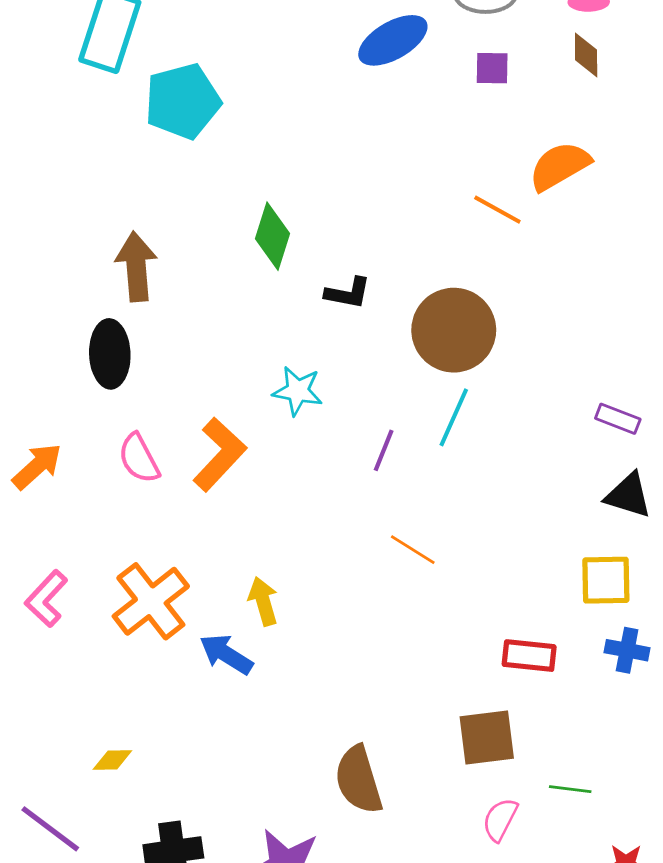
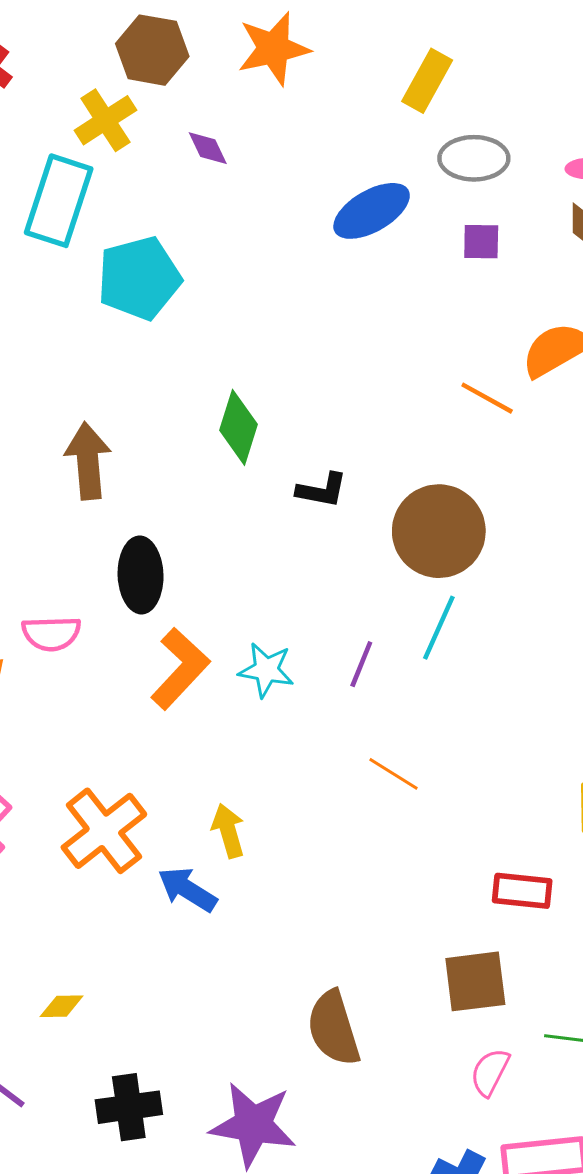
black ellipse: (110, 354) -> (141, 575), moved
cyan star: (298, 391) -> (266, 670), moved
pink semicircle: (139, 458) -> (51, 633), moved, turned -64

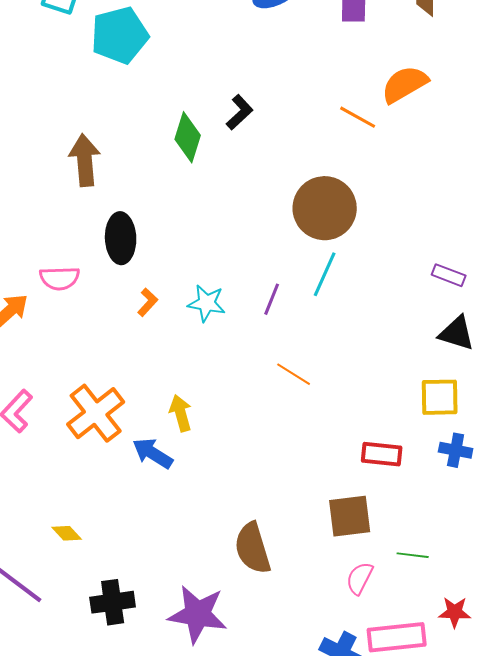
black L-shape: (322, 490) -> (240, 112), moved, turned -54
orange L-shape: (180, 669) -> (148, 302), size x0.5
yellow diamond: (62, 1006) -> (67, 533), turned 48

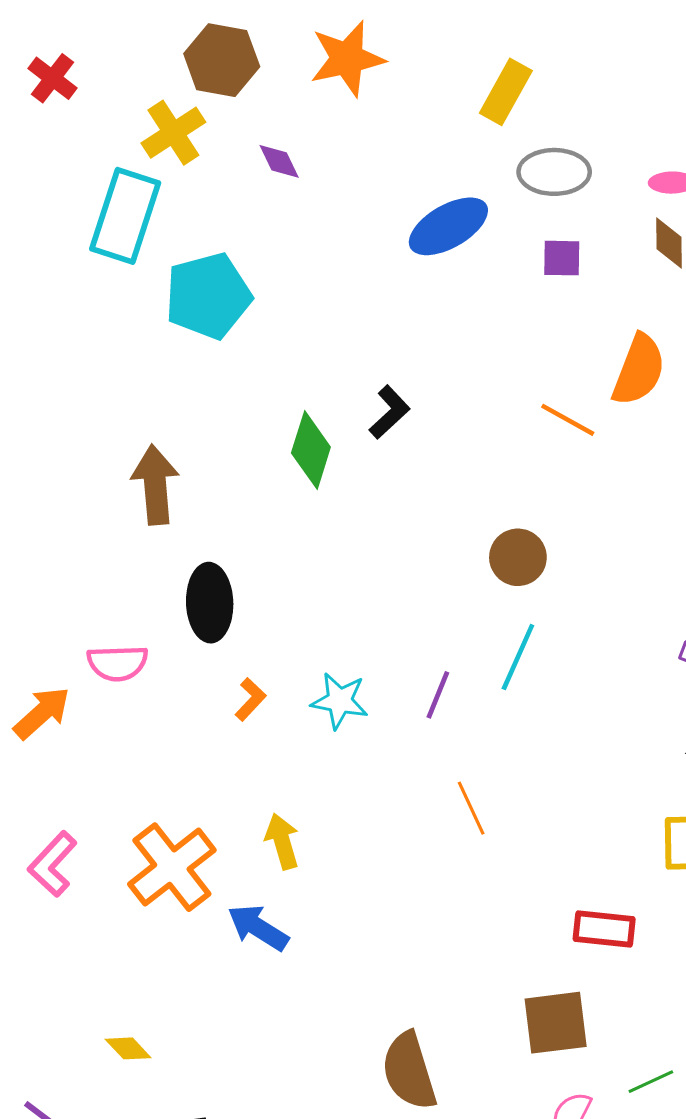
orange semicircle: (405, 84) -> (639, 370), turned 141
brown circle: (325, 208) -> (518, 557), size x0.6
orange line: (294, 374) -> (471, 808), turned 33
yellow arrow: (181, 413) -> (282, 841), moved
green line: (413, 555) -> (651, 1082), turned -32

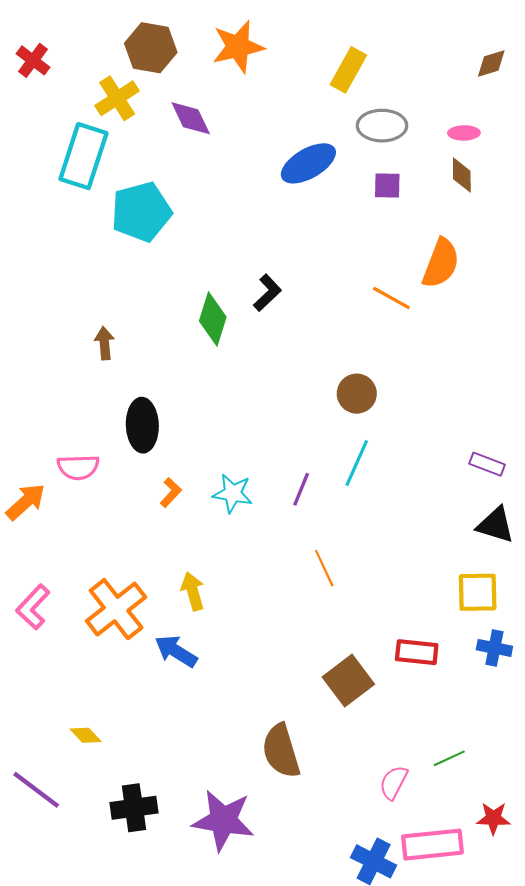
purple diamond: (279, 161) -> (191, 118), size x1.4
brown arrow: (155, 485) -> (104, 343), size x0.6
brown square: (556, 1023) -> (348, 681), moved, turned -30

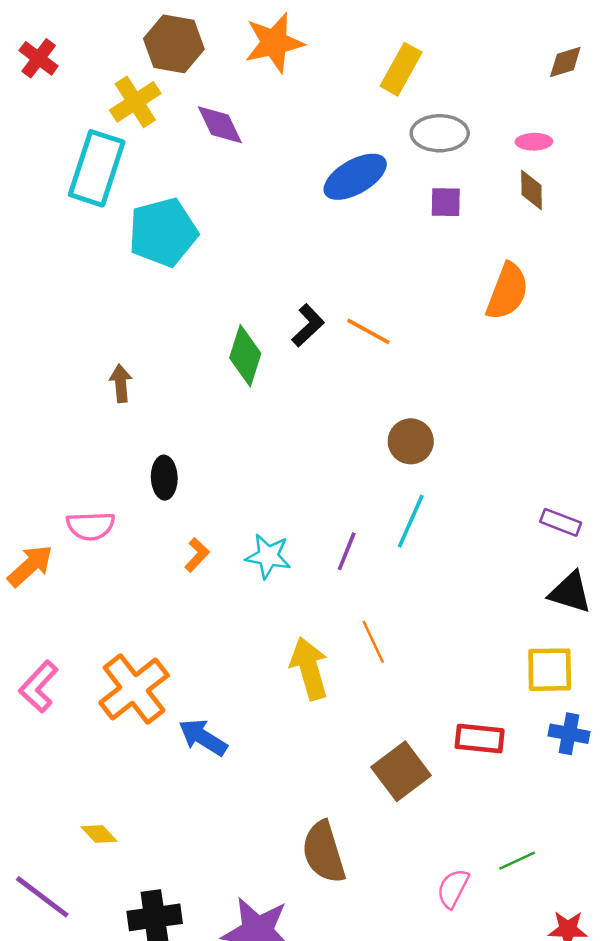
orange line: (391, 298) -> (368, 331), moved
black ellipse: (142, 425) -> (164, 478), size x0.7
yellow arrow: (193, 591) -> (309, 668), moved, size x1.4

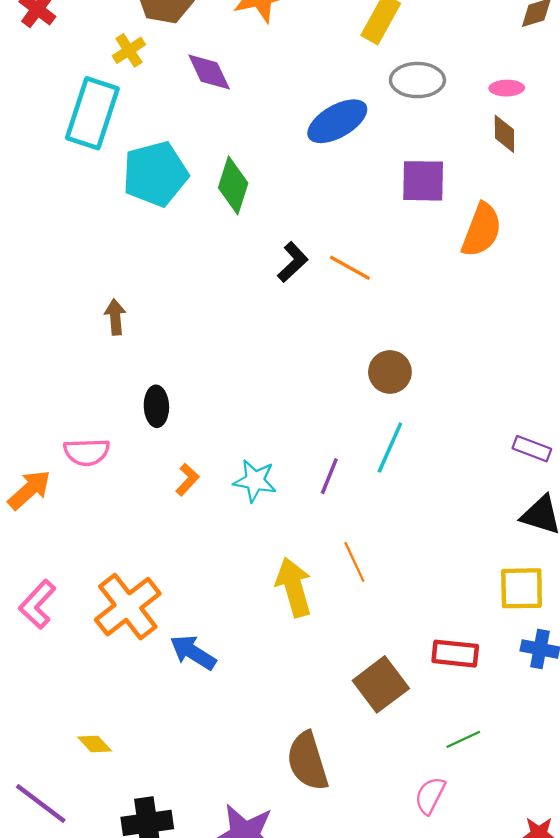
yellow cross: (135, 102) -> (129, 50), size x0.7
purple square: (446, 202) -> (423, 181), moved, size x1.5
green diamond: (245, 356) -> (233, 185), moved
green line: (517, 861) -> (463, 739), moved

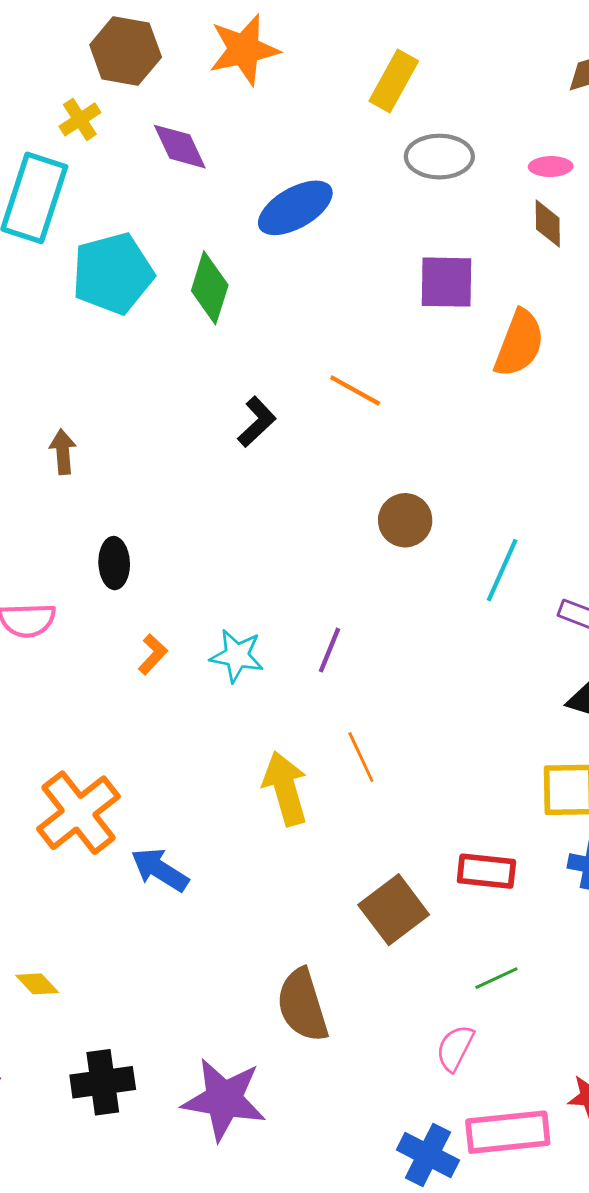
blue ellipse: (337, 121) -> (295, 208), moved
black L-shape: (293, 262) -> (257, 422), moved
cyan line: (390, 448) -> (502, 570), moved

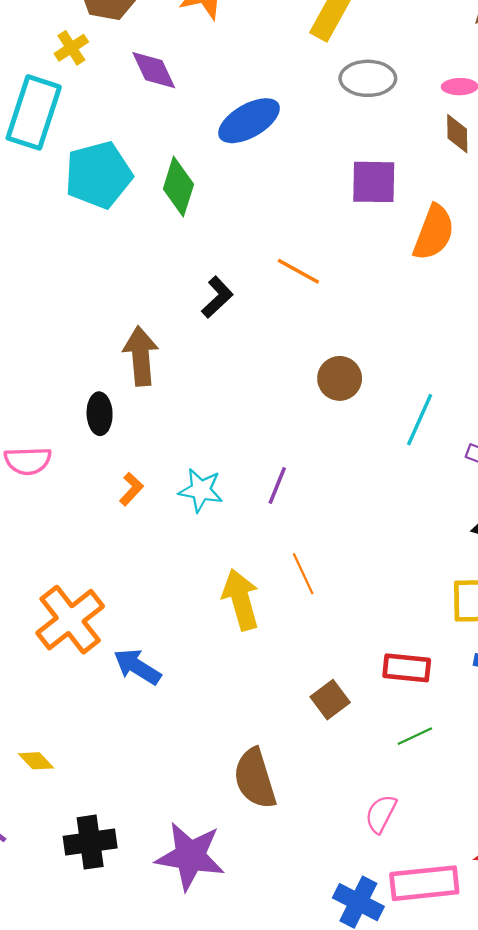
brown arrow: (63, 452) -> (141, 356), moved, size x1.6
brown square: (394, 910) -> (330, 700), size x0.7
green line: (496, 978) -> (415, 736), moved

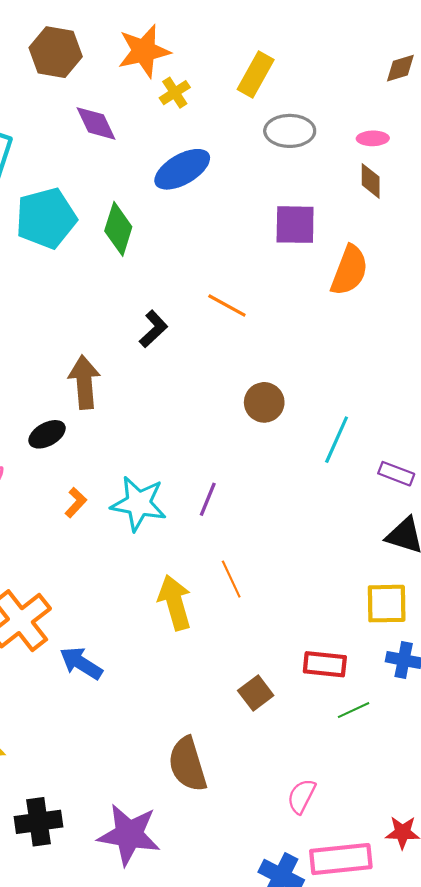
yellow cross: (71, 48) -> (175, 93), moved
black ellipse: (100, 414) -> (47, 434), turned 63
cyan star: (201, 490) -> (139, 504), size x1.4
green line: (415, 736) -> (354, 710), moved

